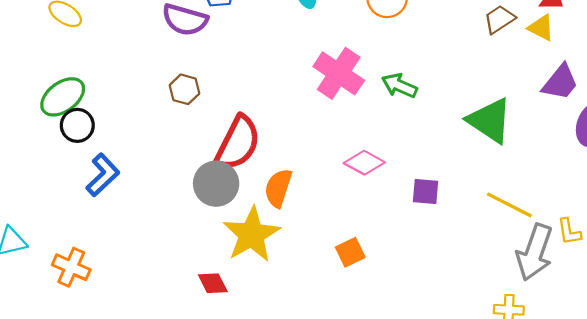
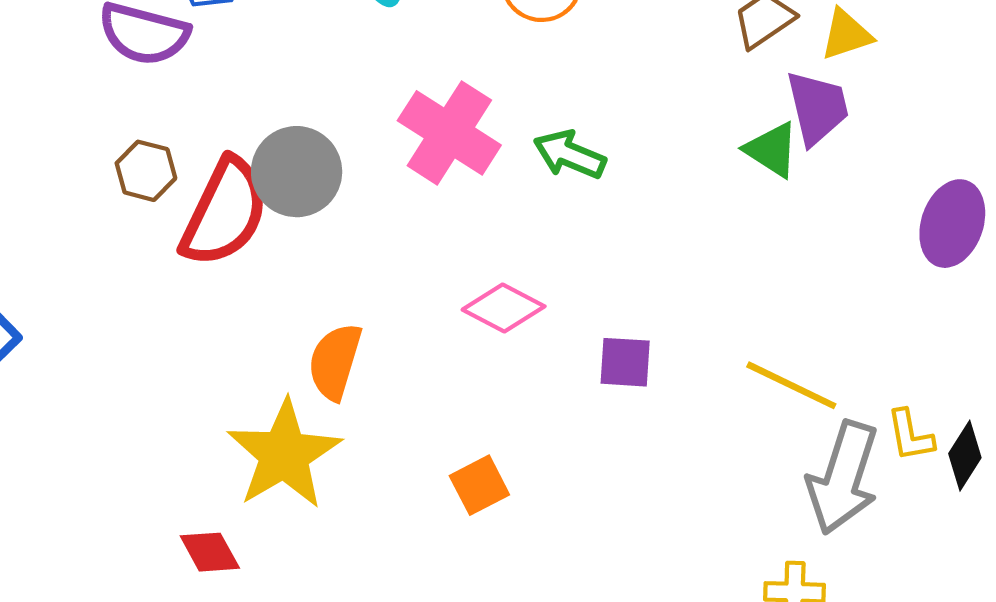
yellow triangle: (541, 28) -> (846, 35), turned -44
purple trapezoid: (560, 82) -> (817, 108), moved, turned -51
green triangle: (490, 121) -> (772, 150), moved, size x0.6
red semicircle: (238, 143) -> (225, 212), moved
gray circle: (216, 184) -> (297, 172), moved

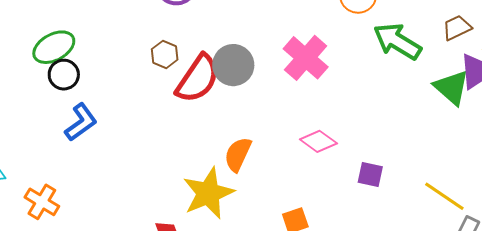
green triangle: (772, 150) -> (452, 87), size x1.4
green arrow: (570, 155) -> (397, 41), moved, size x1.5

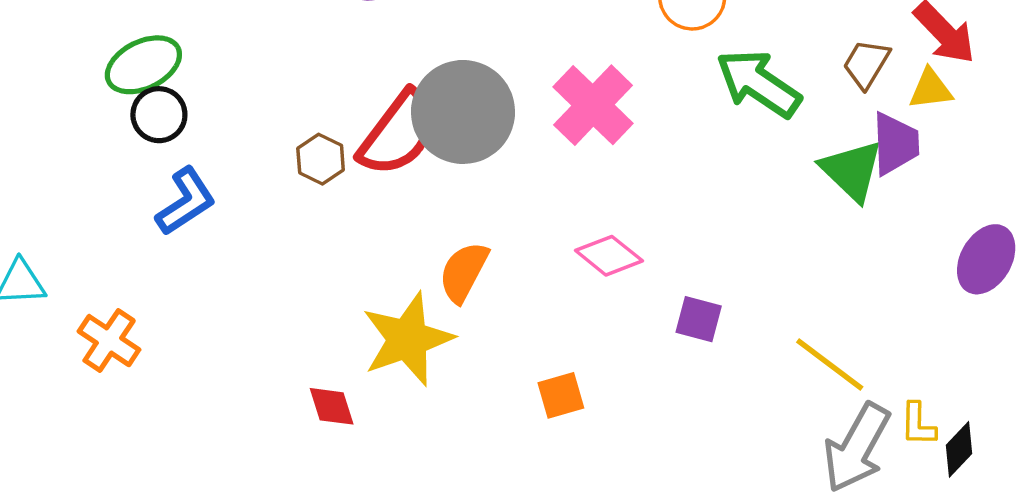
brown trapezoid: (457, 28) -> (866, 64), turned -36
brown hexagon: (165, 54) -> (321, 159), moved
gray circle: (233, 65) -> (463, 112), size x1.4

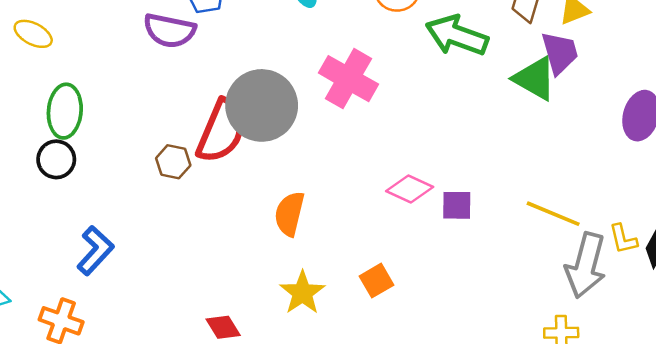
green ellipse: (143, 65) -> (65, 111), moved, turned -45
blue L-shape: (186, 201) -> (95, 251), moved
pink diamond: (609, 256) -> (410, 189), moved
yellow star: (408, 339) -> (302, 293), moved, size x0.7

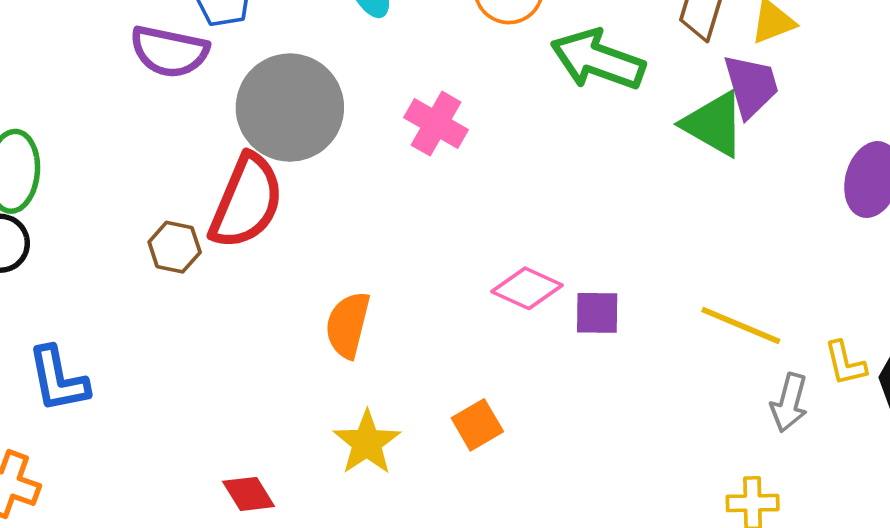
pink cross: (348, 79) -> (436, 124), size x0.7
gray circle: (262, 105) -> (290, 108), moved
blue L-shape: (95, 251) -> (58, 379), turned 126
gray arrow: (586, 265) -> (789, 403), size x0.6

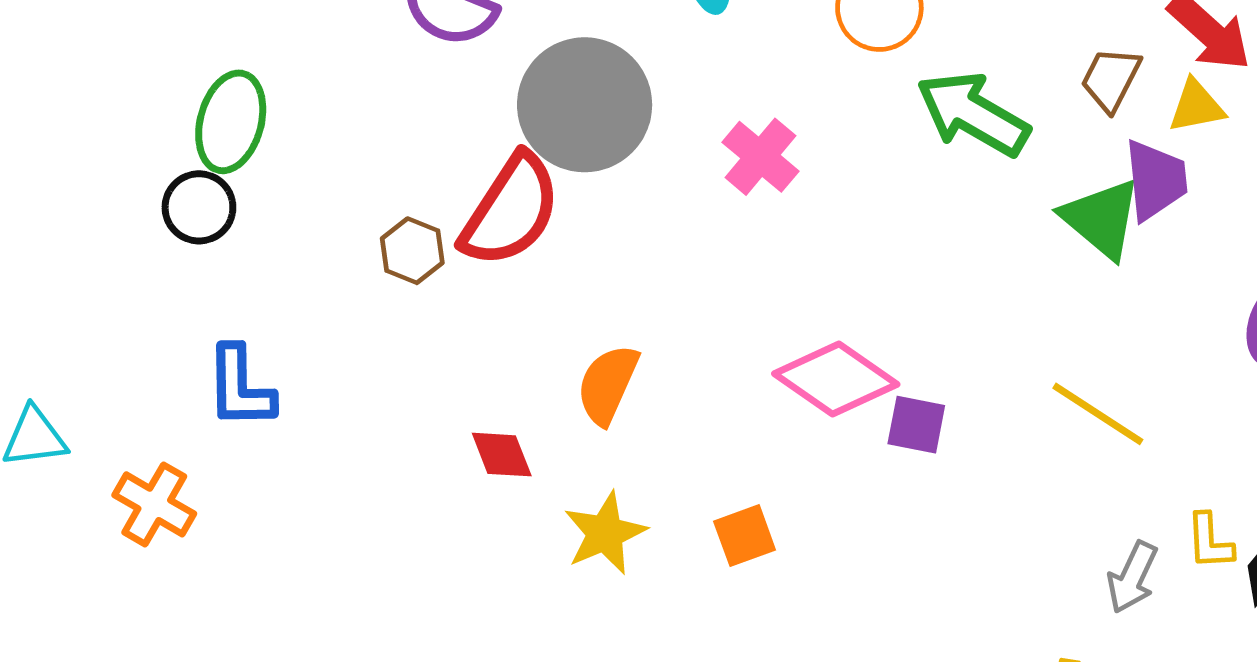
pink diamond: (527, 288) -> (836, 379), size x1.4
yellow line: (741, 325) -> (1098, 414), moved
red diamond: (249, 494) -> (502, 455), moved

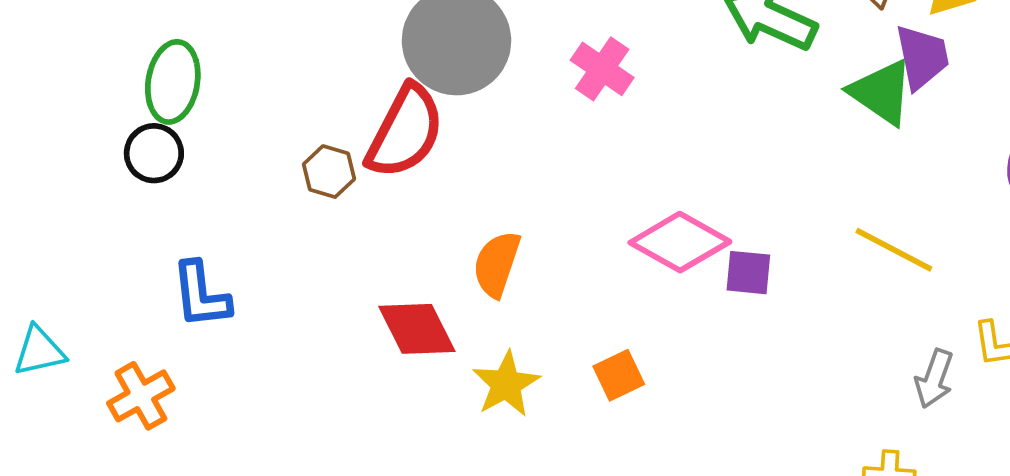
red diamond: (502, 455) -> (417, 329), size x1.5
orange cross: (154, 504) -> (141, 396), turned 36

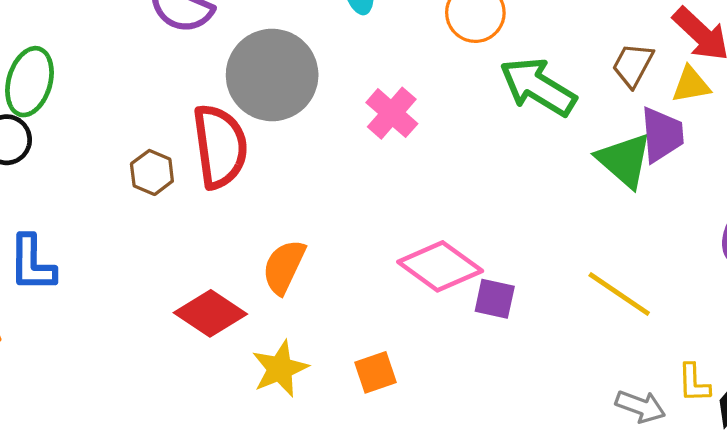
red semicircle: (405, 132) -> (220, 146), turned -42
red diamond: (417, 329) -> (210, 313), turned -36
gray arrow: (934, 379) -> (640, 406), turned -96

